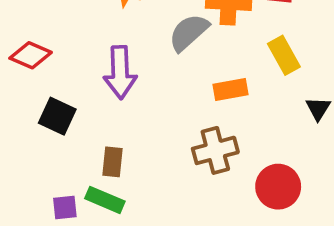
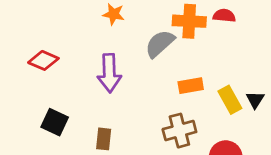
yellow rectangle: (284, 55) -> (230, 100), moved
black square: (57, 116) -> (55, 122), moved

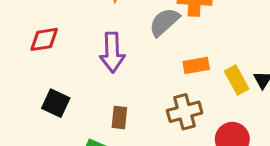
red diamond: (43, 60) -> (44, 39), turned -32
brown rectangle: (104, 139) -> (119, 118), moved

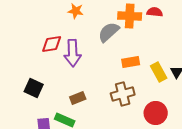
red diamond: (44, 39) -> (52, 44), moved
brown rectangle: (119, 118) -> (78, 98), turned 63

